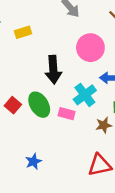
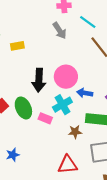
pink circle: (90, 48) -> (66, 77), moved

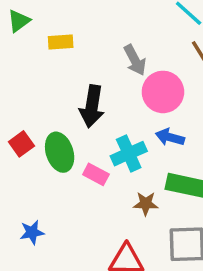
gray arrow: (60, 31) -> (135, 60), moved
pink circle: (66, 77) -> (163, 92), moved

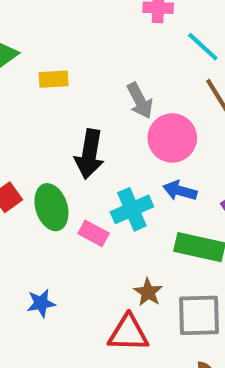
brown star: (146, 204) -> (148, 292), moved, turned 30
blue star: (32, 232) -> (41, 303), moved

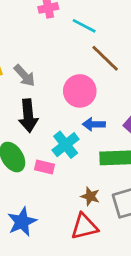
gray arrow: (140, 101) -> (24, 75), moved
blue star: (41, 303) -> (22, 222), size x1.5

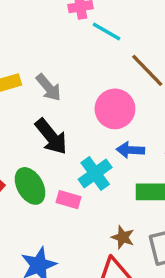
cyan line: (84, 26) -> (107, 32), moved
black arrow: (28, 116) -> (51, 137), turned -36

